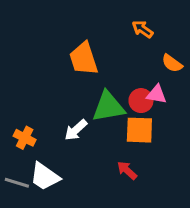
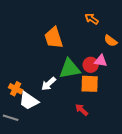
white trapezoid: (45, 177) -> (29, 101), moved

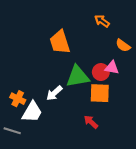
white trapezoid: (29, 101) -> (32, 112), turned -95

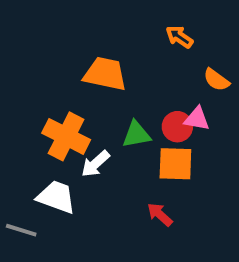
orange trapezoid: (60, 42) -> (105, 74), turned 120
green triangle: (78, 76) -> (136, 134), size x0.7
orange cross: (18, 99) -> (66, 136), moved, size x1.6
white trapezoid: (32, 112) -> (56, 197), turned -100

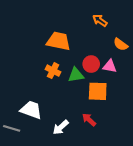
red circle: (177, 127) -> (91, 64), moved
orange cross: (66, 136) -> (53, 71), moved, size x0.6
white arrow: (95, 164) -> (61, 127), moved

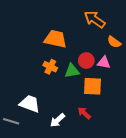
orange arrow: (100, 20) -> (95, 19), size x1.5

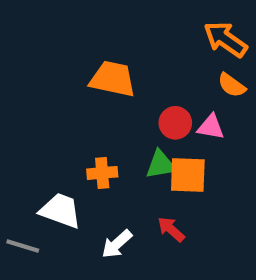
orange arrow: (95, 19) -> (225, 39), moved
orange cross: (50, 67) -> (102, 173), moved, turned -32
green triangle: (72, 71) -> (161, 165), moved

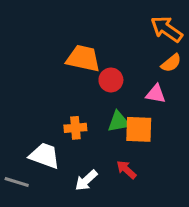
orange semicircle: (232, 85) -> (171, 63), turned -75
red circle: (175, 123) -> (111, 80), moved

